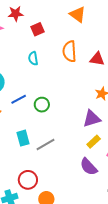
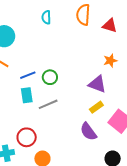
blue line: (19, 99) -> (28, 75), moved
green circle: (42, 105) -> (50, 77), moved
purple triangle: (92, 119) -> (97, 84), turned 30

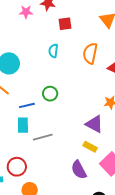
green circle: (50, 77) -> (50, 94), moved
yellow rectangle: (96, 107) -> (90, 147), turned 56

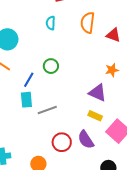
blue line: (27, 105) -> (29, 80), turned -42
red circle: (17, 167) -> (62, 142), moved

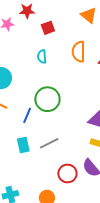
green circle: (51, 66) -> (47, 99), size x1.6
cyan rectangle: (26, 100) -> (23, 145), moved

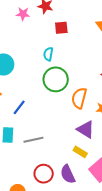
orange semicircle: (79, 52) -> (79, 98), moved
green circle: (47, 99) -> (56, 79), moved

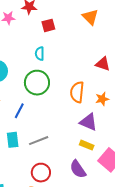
green circle: (56, 79) -> (37, 83), moved
red circle: (44, 174) -> (41, 173), moved

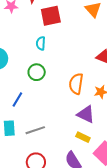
red square: (48, 25) -> (51, 16), size x1.5
green circle: (37, 83) -> (37, 72), size x0.7

